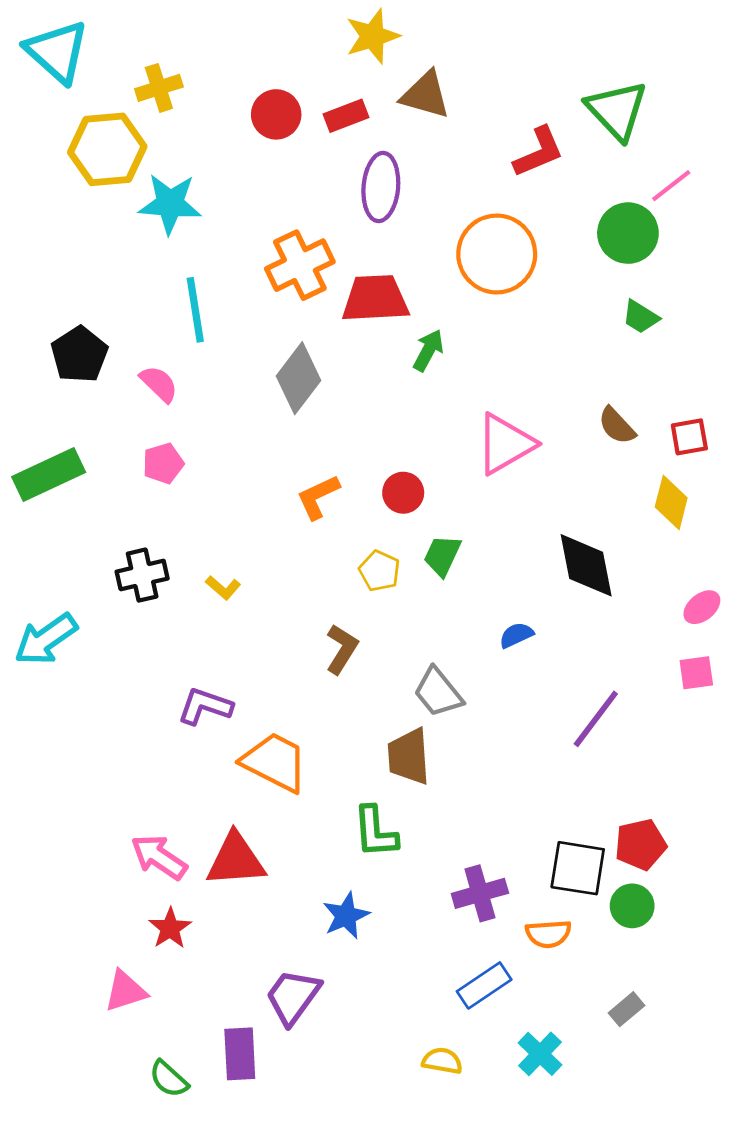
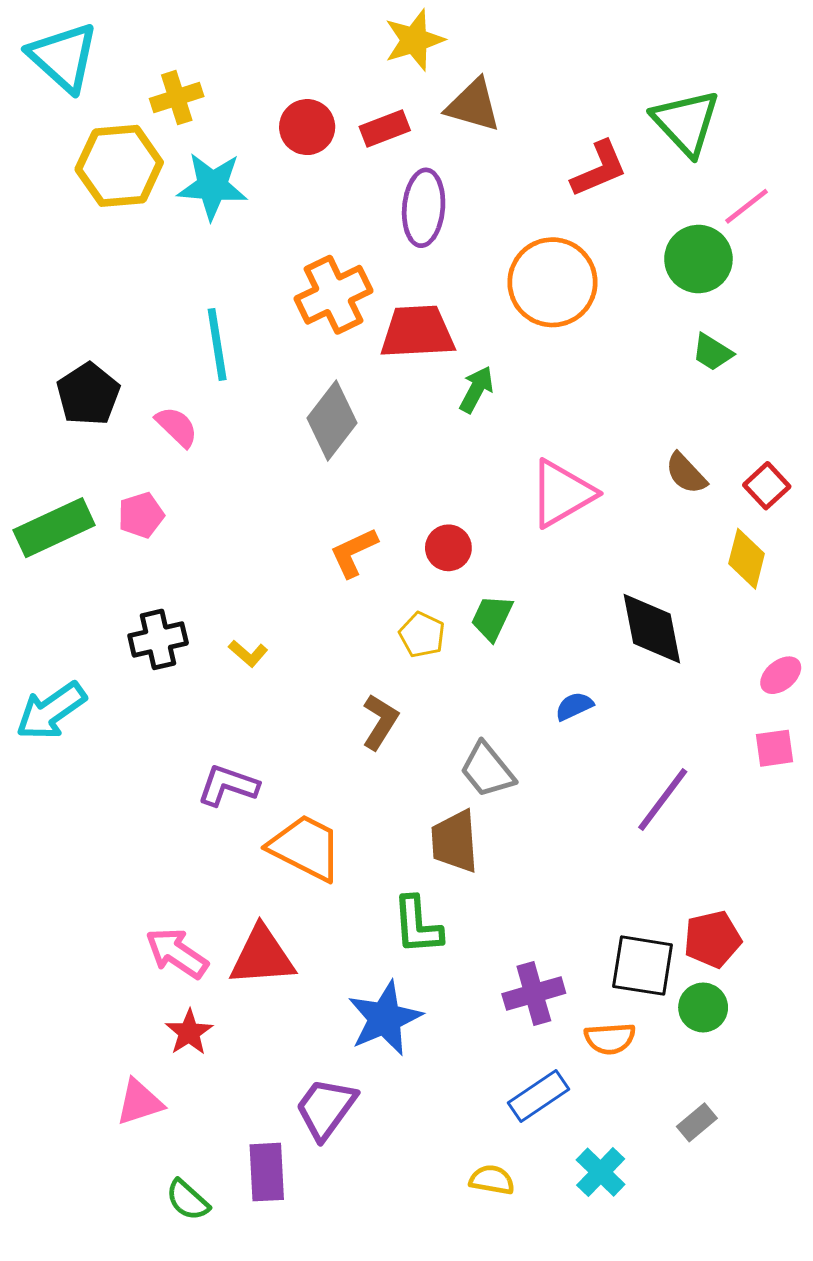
cyan star: (170, 204) -> (212, 186), moved
red square: (689, 437) -> (767, 486), turned -33
pink pentagon: (163, 463) -> (141, 515), moved
blue star: (346, 916) -> (385, 1018), size x1.4

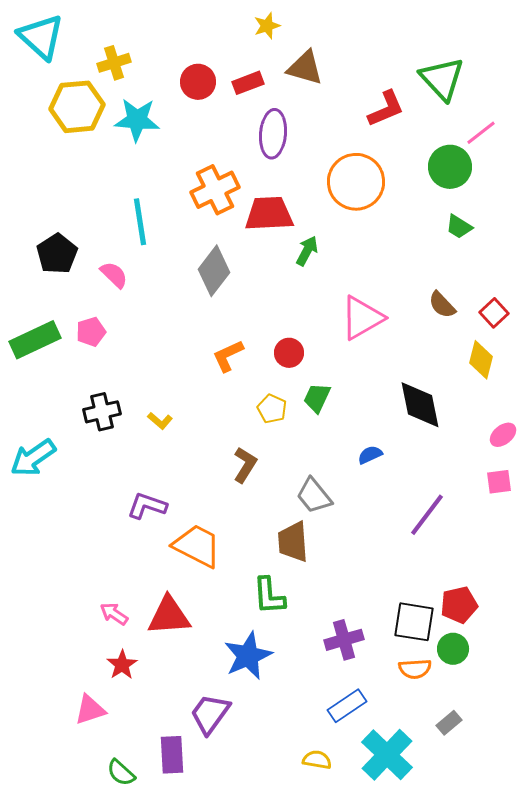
yellow star: (414, 40) -> (267, 26), size x0.7
pink arrow: (177, 953) -> (114, 614), size x0.7
orange semicircle: (610, 1039) -> (415, 669), moved
cyan cross: (601, 1172) -> (387, 755), size x1.6

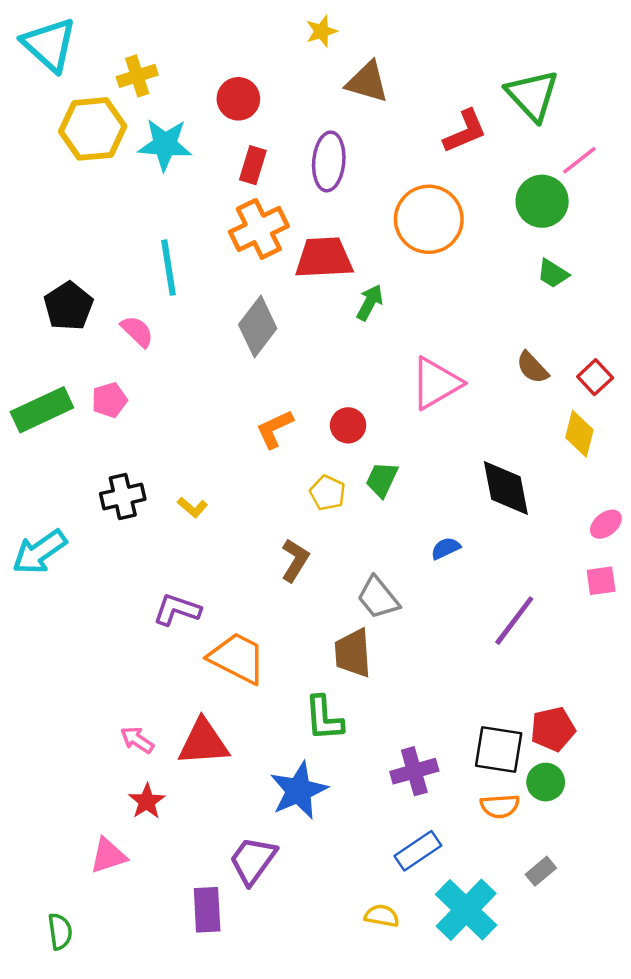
red rectangle: (248, 83) -> (253, 165), moved, turned -52
green semicircle: (121, 773) -> (60, 931), moved, turned -140

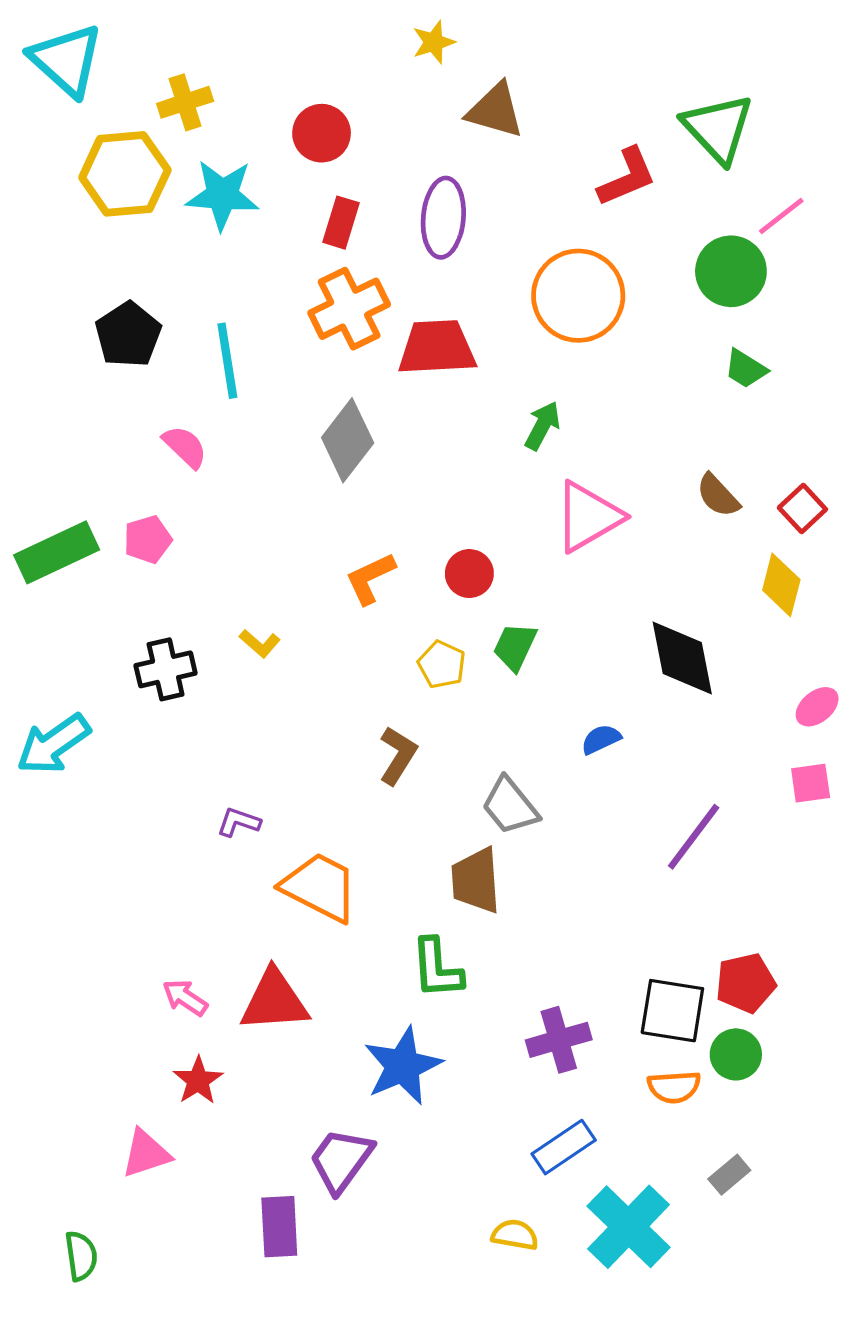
green arrow: (370, 302) -> (542, 426), moved
black pentagon: (68, 306) -> (128, 335), moved
yellow L-shape: (193, 507) -> (260, 643), moved
purple L-shape: (177, 610) -> (239, 822), size x0.7

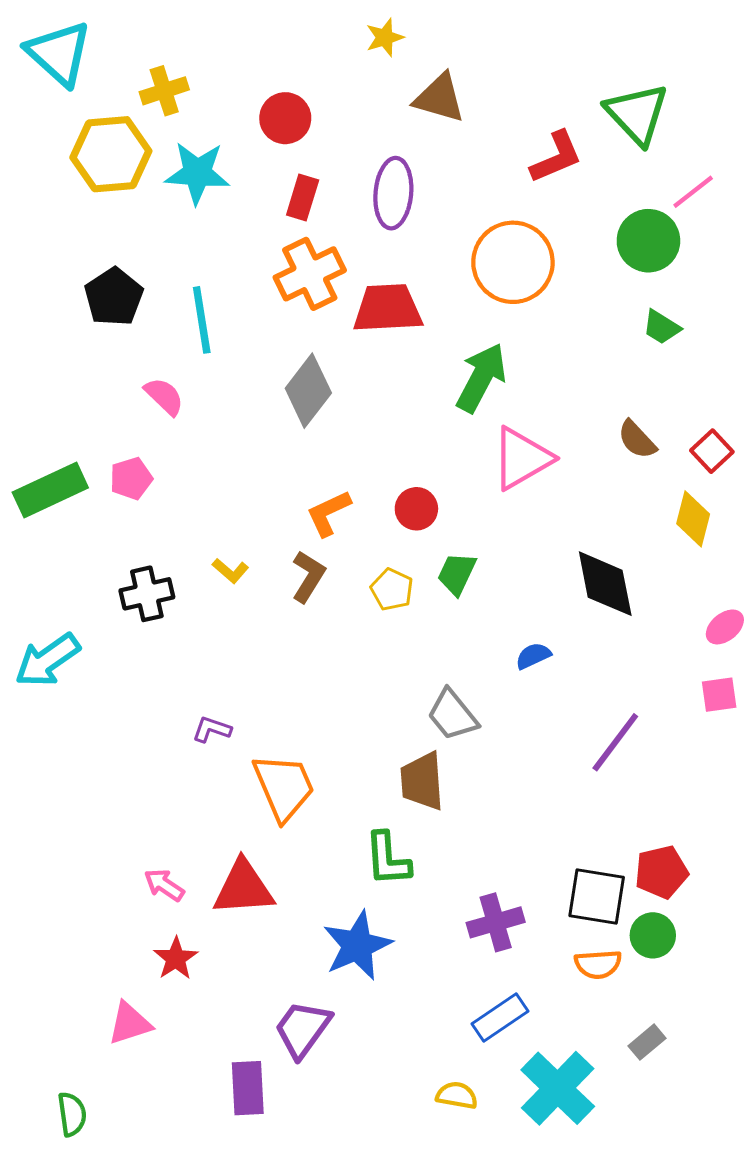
green arrow: (542, 426) -> (481, 378), size x1.6
brown L-shape: (398, 755) -> (308, 577), moved
orange trapezoid: (320, 887) -> (284, 787), turned 40

